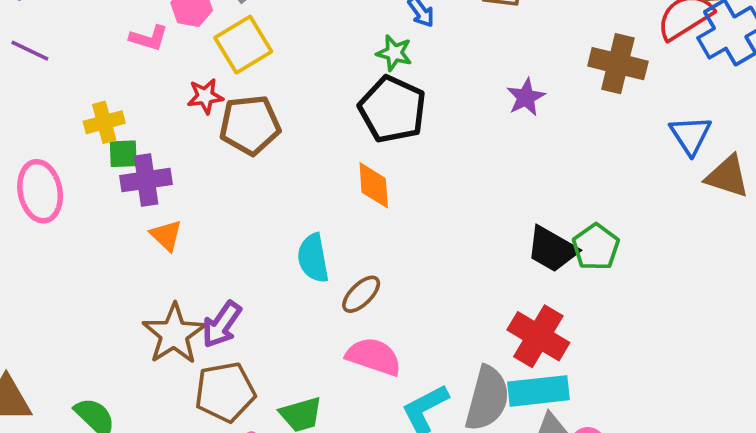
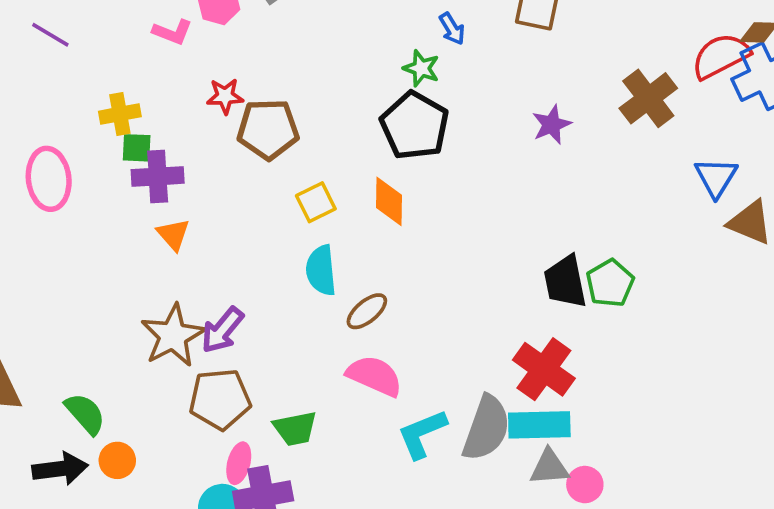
yellow square: (243, 45) -> (316, 202), moved, size x0.7
brown cross: (618, 64) -> (648, 98), turned 34
black trapezoid: (552, 249) -> (565, 282), turned 44

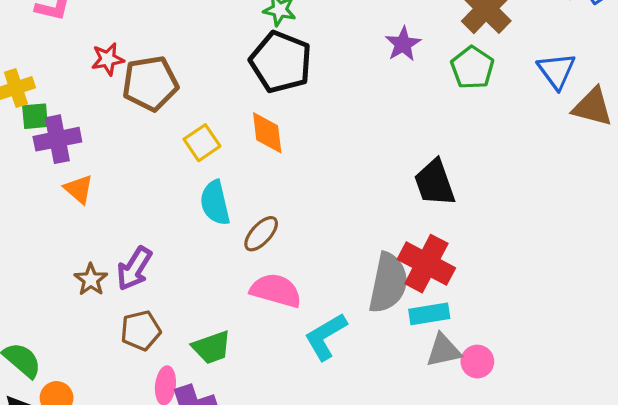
green pentagon: (610, 283) -> (472, 68), moved
brown star: (173, 336) -> (91, 280), size x0.6
brown pentagon: (220, 399) -> (141, 331), size x0.7
cyan rectangle: (539, 425) -> (429, 314), size x0.7
gray semicircle: (486, 428) -> (388, 283), moved

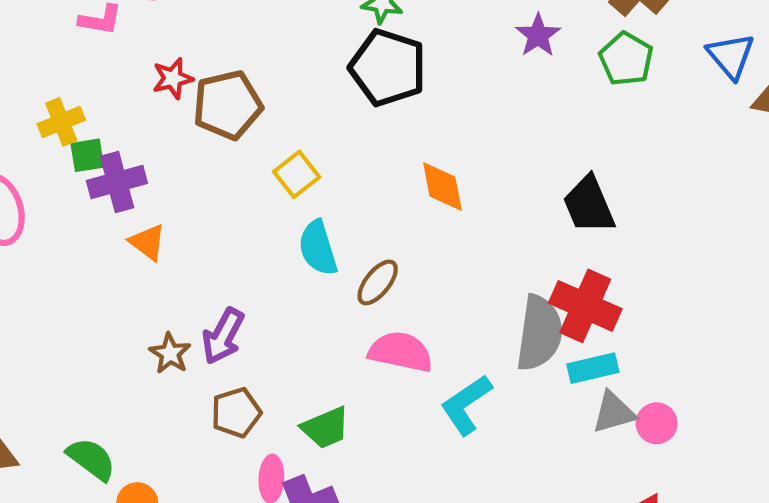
orange diamond: (267, 133) -> (442, 186), moved

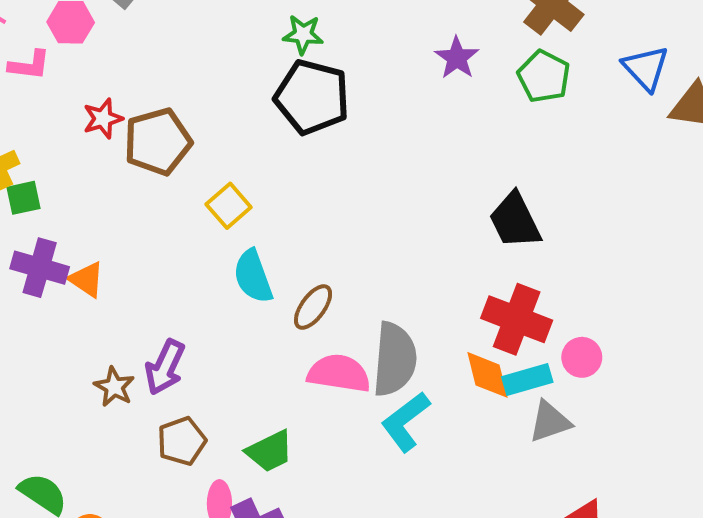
purple cross: (117, 182) -> (40, 268), moved, turned 34
orange diamond: (442, 186) -> (487, 375), moved
gray semicircle: (539, 333) -> (395, 359), moved
pink circle: (657, 423) -> (582, 357), moved

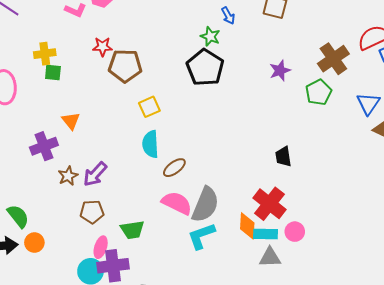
black trapezoid: (515, 221) -> (283, 157), size x0.7
purple cross: (40, 268) -> (44, 146), moved, turned 36

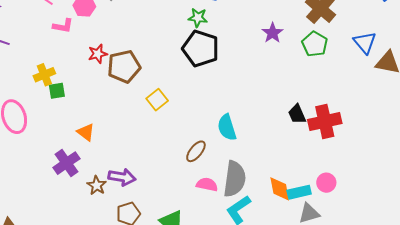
cyan semicircle: (150, 144) -> (227, 127), moved
purple arrow: (95, 174) -> (122, 177), turned -108
pink semicircle: (177, 203) -> (207, 184), size x0.7
red cross: (269, 204) -> (325, 122), moved, turned -36

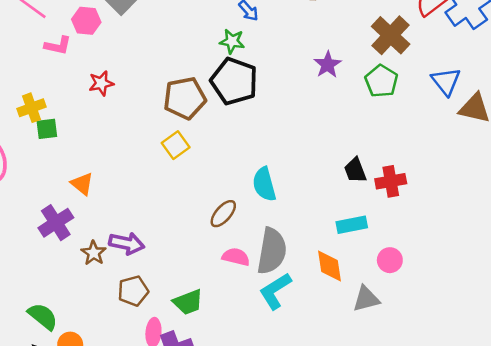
brown pentagon: (124, 66) -> (185, 98), moved
red cross: (325, 122) -> (391, 181), size x0.7
cyan rectangle: (299, 192) -> (352, 225), moved

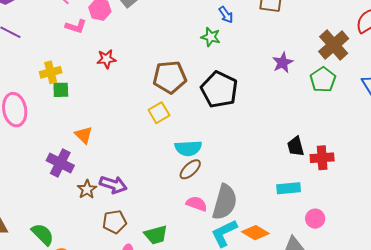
black pentagon: (234, 81) -> (219, 90), moved
cyan semicircle: (264, 184) -> (188, 148), moved, turned -84
purple cross: (56, 223) -> (60, 163), turned -36
orange diamond: (329, 266) -> (255, 233), moved, turned -56

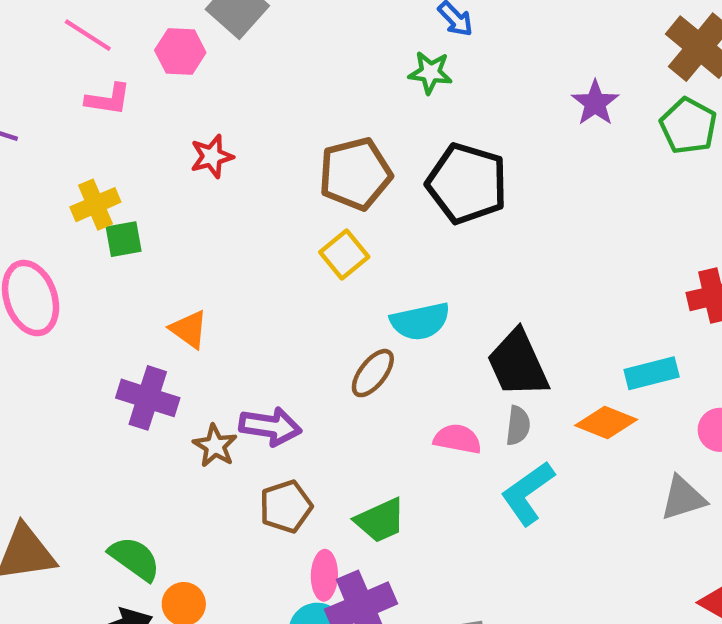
pink L-shape: (76, 26) -> (108, 99), moved
black trapezoid: (296, 146) -> (518, 364), moved, size x1.6
brown ellipse: (190, 169) -> (373, 373), moved
gray semicircle: (225, 202) -> (518, 426), size x0.5
orange diamond: (255, 233) -> (606, 422), moved

